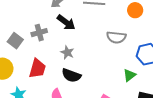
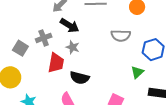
gray star: (67, 52) -> (73, 47), moved
red trapezoid: (37, 69) -> (56, 63), moved

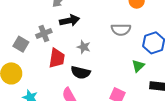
black arrow: (70, 25) -> (70, 20), turned -42
gray star: (73, 47) -> (84, 47), moved

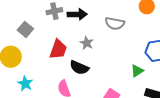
gray semicircle: (121, 30) -> (115, 23), moved
gray cross: (44, 33) -> (54, 11), moved

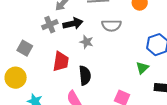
gray star: (87, 43) -> (86, 42), moved
black semicircle: (79, 68) -> (85, 75), turned -108

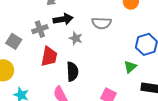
gray cross: (50, 25) -> (40, 29), moved

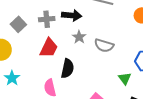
gray semicircle: (102, 23) -> (104, 45), moved
green triangle: (130, 67) -> (125, 78), turned -40

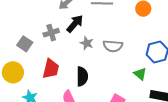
black arrow: (72, 15) -> (75, 24), turned -42
red trapezoid: (49, 48) -> (51, 69), moved

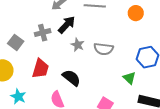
black semicircle: (82, 76) -> (71, 78), turned -54

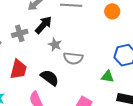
gray semicircle: (104, 49) -> (73, 58), moved
green triangle: (129, 78) -> (108, 77), turned -32

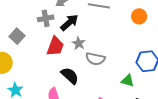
gray cross: (20, 33) -> (46, 18), moved
red trapezoid: (18, 69) -> (55, 46), moved

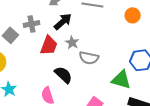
gray cross: (46, 18) -> (31, 24), moved
green triangle: (128, 81) -> (121, 80), size x1.5

